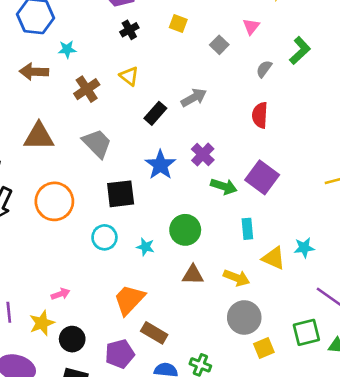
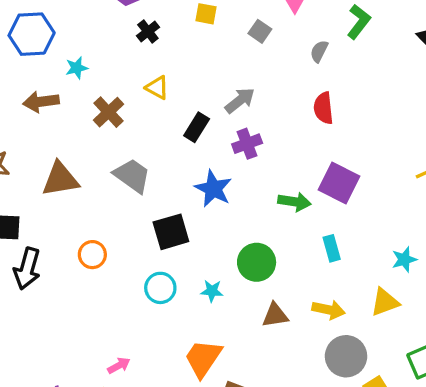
purple cross: (203, 155) -> (247, 144), moved, turned 35
orange circle: (54, 201) -> (92, 255), size x0.6
yellow triangle: (274, 258) -> (385, 302), moved, turned -35

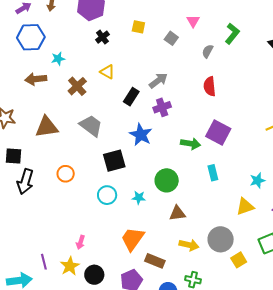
yellow arrow: (329, 310) -> (189, 245), moved
pink arrow: (119, 365) -> (81, 242), turned 136

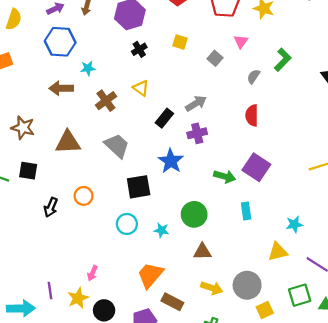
black arrow: (25, 182) -> (51, 207), moved, size x0.7

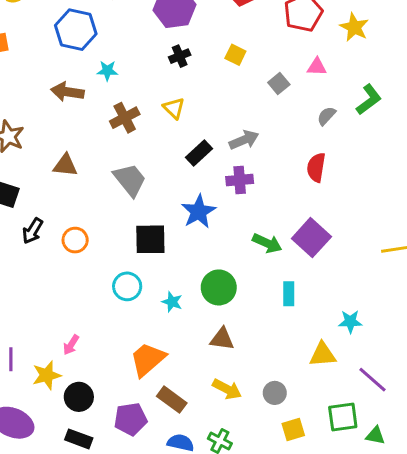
pink triangle: (241, 42) -> (317, 67), turned 48
brown triangle: (68, 142) -> (65, 165), size x0.7
black arrow: (51, 207) -> (33, 231), moved
gray circle: (247, 285) -> (275, 393), size x0.6

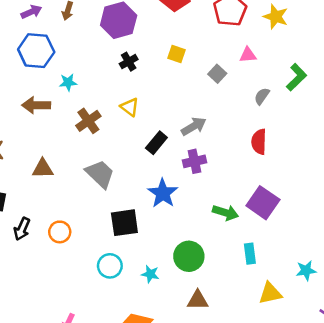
yellow triangle: (323, 355) -> (270, 293), moved

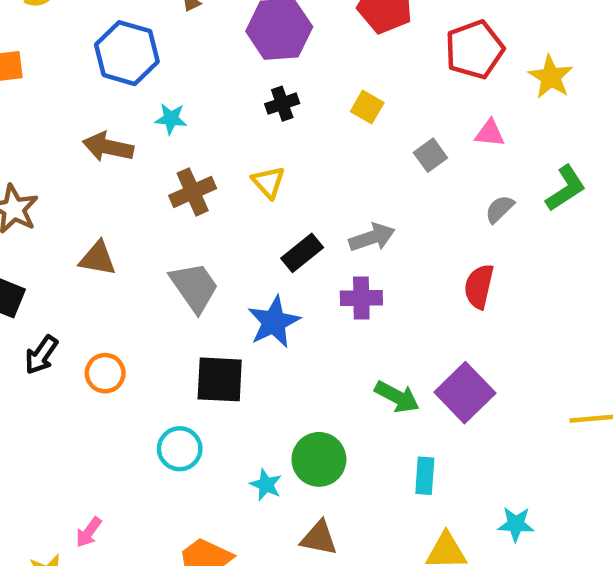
blue star: (163, 193) -> (274, 322), moved
cyan star: (150, 274) -> (266, 485), moved

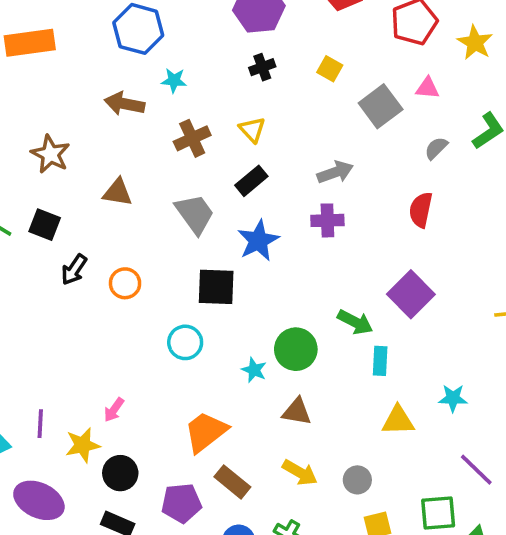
gray square: (430, 155) -> (381, 106), size x1.6
black rectangle: (302, 253) -> (251, 181), moved
green arrow: (397, 397) -> (355, 322), moved

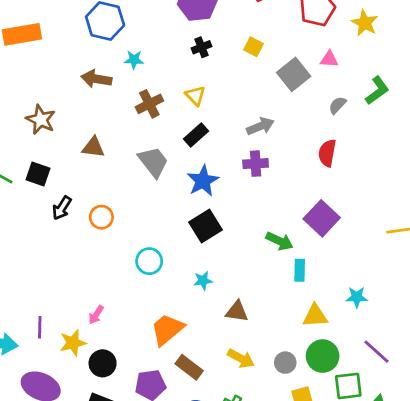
black square: (216, 287) -> (206, 226), moved, turned -32
green circle: (296, 349) -> (323, 356), moved
cyan star: (254, 370) -> (203, 281), turned -30

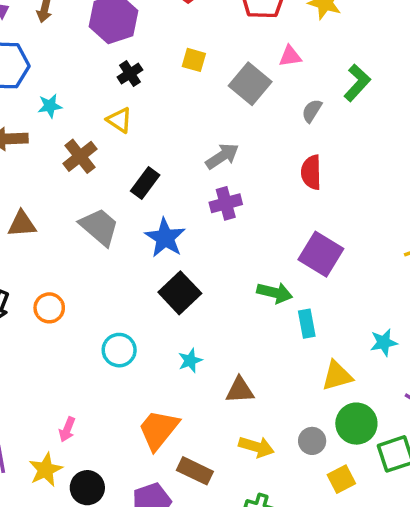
yellow triangle: (195, 96) -> (119, 120), moved

